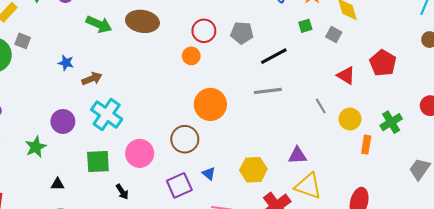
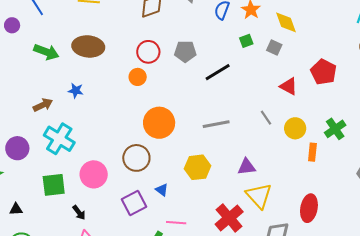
blue star: (66, 63) -> (76, 91), moved
gray line: (268, 91) -> (216, 124), moved
yellow hexagon: (253, 170) -> (198, 167), moved
yellow triangle: (308, 186) -> (259, 196), turned 32

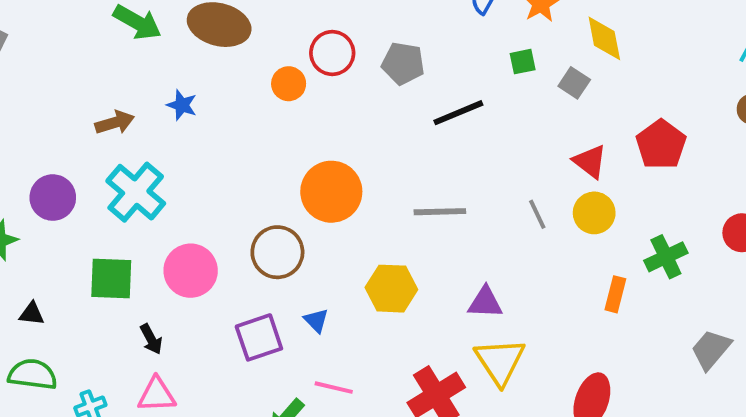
orange circle: (138, 77) -> (289, 84), moved
yellow circle: (295, 128) -> (594, 213), moved

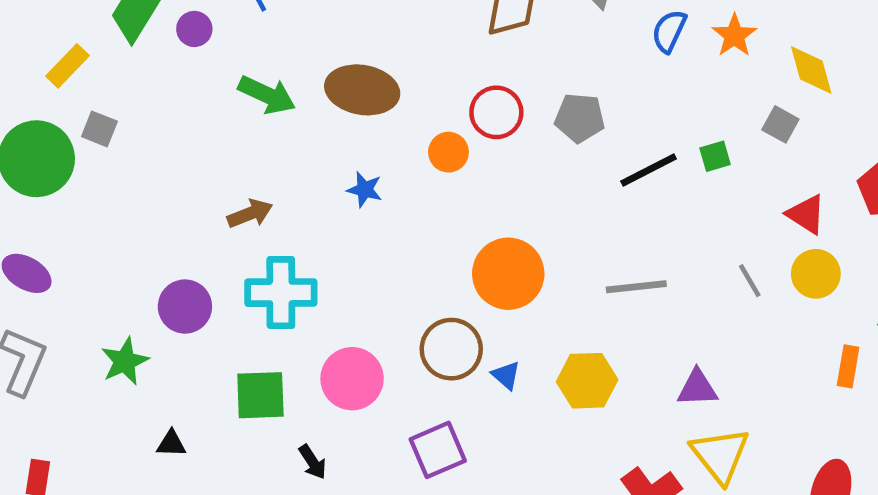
green square: (523, 62) -> (715, 156), moved
blue star: (182, 105) -> (365, 190), moved
cyan cross: (136, 192) -> (281, 293), turned -36
blue triangle: (316, 321) -> (506, 375), moved

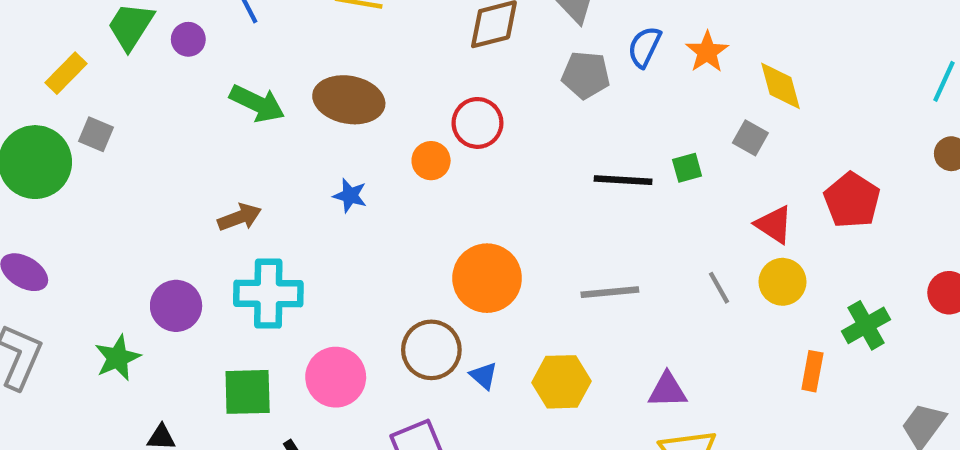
gray pentagon: (580, 118) -> (586, 75), moved
black line: (649, 170) -> (623, 180), turned 30

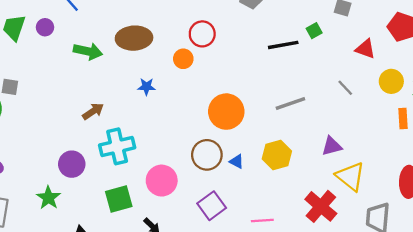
yellow circle: (783, 282) -> (391, 81), moved

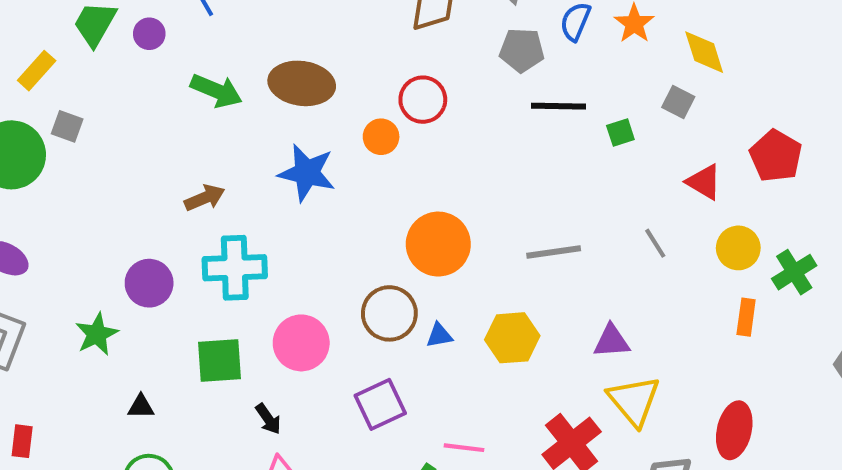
black line: (283, 45) -> (558, 106), moved
blue star: (146, 87) -> (307, 173), size x1.8
blue triangle: (237, 162) -> (439, 335), turned -49

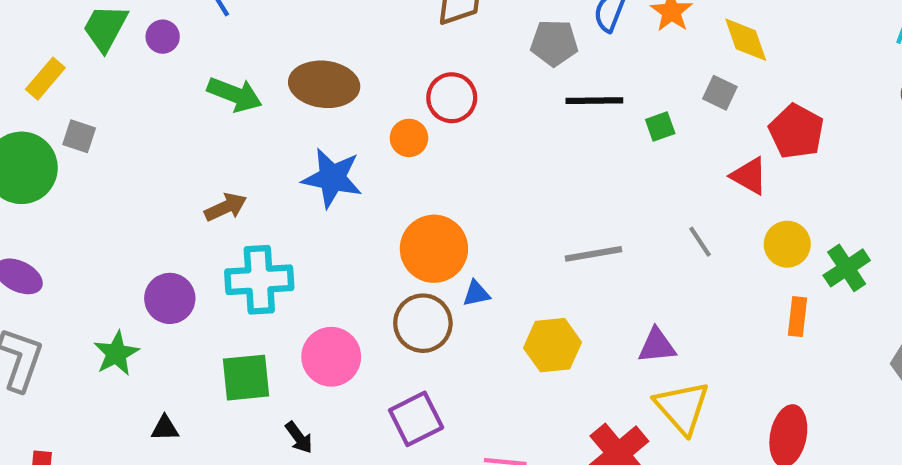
red pentagon: (776, 156) -> (796, 131), moved
orange circle: (438, 244) -> (434, 249), moved
blue triangle: (439, 335) -> (476, 294), moved

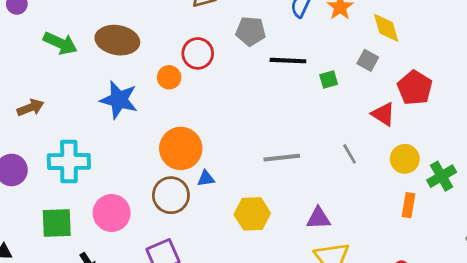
gray pentagon: (554, 43) -> (251, 31), moved
brown arrow: (226, 207) -> (30, 108), moved

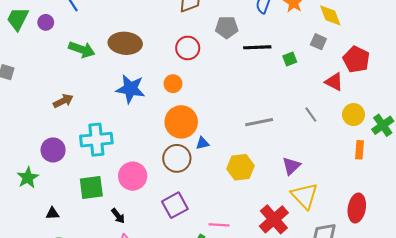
orange circle: (169, 77) -> (173, 84), moved
purple triangle: (318, 218) -> (291, 166), turned -36

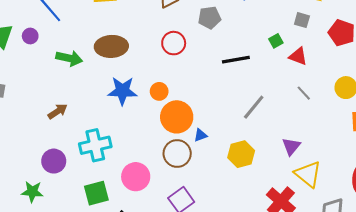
black line: (257, 47) -> (236, 60), moved
red triangle: (334, 82) -> (298, 56), moved
orange circle: (173, 84) -> (159, 91), moved
gray line: (259, 122) -> (254, 107), turned -32
green star: (28, 178) -> (32, 192), turned -30

